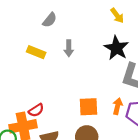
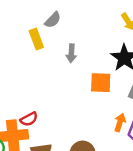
yellow rectangle: (36, 52) -> (36, 39), moved, turned 42
orange square: (88, 107) -> (101, 83), moved

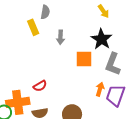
gray semicircle: (53, 20) -> (45, 12), turned -32
red semicircle: (29, 119) -> (40, 86), moved

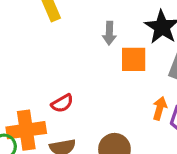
gray arrow: (60, 37) -> (109, 33), moved

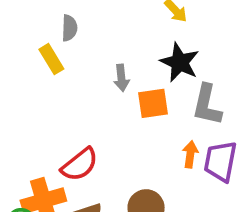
red semicircle: (62, 103) -> (80, 165), size x1.5

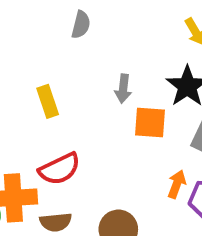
yellow rectangle: (51, 59) -> (48, 101), moved

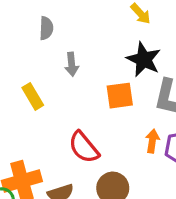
gray arrow: (123, 89) -> (72, 64), moved
red semicircle: (60, 169) -> (84, 147), moved, turned 88

